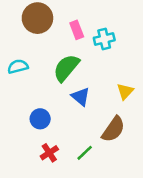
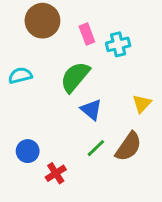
blue circle: (40, 119) -> (28, 151), moved
green line: (85, 153) -> (96, 148), moved

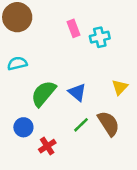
brown circle: (42, 21) -> (17, 17), moved
green semicircle: (75, 77) -> (43, 93), moved
brown semicircle: (128, 147) -> (109, 124), turned -68

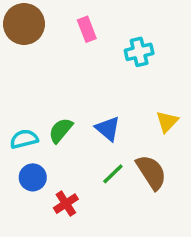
pink rectangle: (74, 28) -> (87, 29), moved
cyan semicircle: (17, 63) -> (24, 139), moved
green semicircle: (43, 93) -> (61, 130), size x0.7

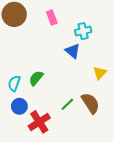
blue triangle: (108, 129) -> (73, 51), moved
cyan semicircle: (24, 139) -> (14, 83), turned -56
red cross: (66, 204) -> (39, 122), size x1.5

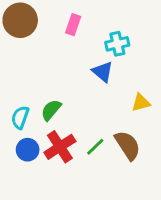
pink rectangle: (52, 18) -> (73, 25), turned 40
yellow triangle: (100, 73) -> (141, 103), turned 32
red cross: (39, 122) -> (60, 147), moved

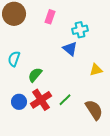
cyan semicircle: (20, 117) -> (14, 59), moved
brown semicircle: (128, 145) -> (94, 110), moved

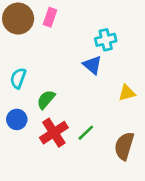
pink rectangle: (50, 17) -> (50, 17), moved
blue circle: (19, 102) -> (17, 119), moved
brown semicircle: (94, 110) -> (124, 146), turned -130

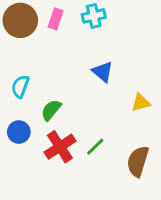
cyan cross: (106, 40) -> (94, 16), moved

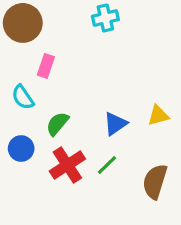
pink rectangle: (56, 19) -> (46, 66), moved
blue triangle: (103, 72) -> (115, 124), moved, turned 45
cyan semicircle: (20, 86) -> (23, 97), turned -55

